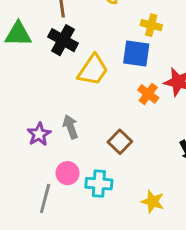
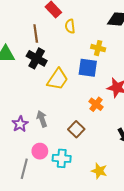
orange cross: (148, 94) -> (96, 104), moved

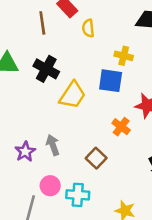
brown line: (36, 34) -> (42, 23), moved

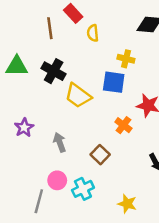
yellow trapezoid: (72, 95) -> (78, 96), turned 92
purple star: (25, 152) -> (24, 128), moved
cyan cross: (78, 195) -> (83, 189), turned -30

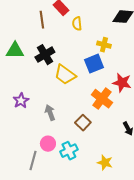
black cross: (54, 71) -> (45, 55), turned 30
blue square: (114, 82) -> (94, 64), turned -30
orange cross: (123, 125) -> (102, 99), size x1.5

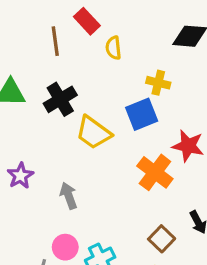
brown square: (83, 123) -> (162, 239), moved

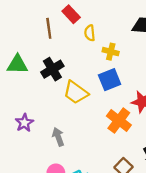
yellow cross: (158, 83) -> (111, 52), moved

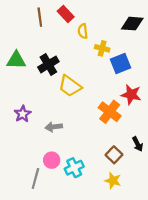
brown line: (49, 28) -> (40, 17), moved
blue square: (110, 80) -> (120, 63), moved
gray arrow: (58, 137) -> (54, 127), turned -77

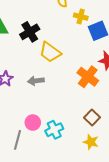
gray arrow: (54, 127) -> (36, 81), moved

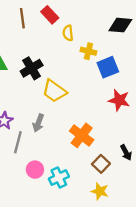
orange cross: (88, 77) -> (82, 135), moved
gray arrow: (36, 81) -> (38, 123), turned -63
gray line: (17, 140) -> (18, 142), moved

